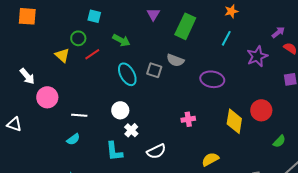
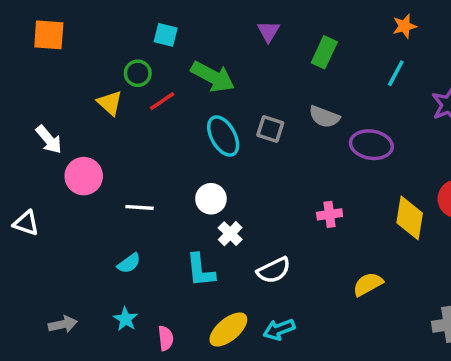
green rectangle: (185, 26) -> (324, 52), size x0.7
green arrow: (121, 40) -> (213, 77), size x1.4
gray semicircle: (175, 60) -> (324, 117), moved
cyan semicircle: (73, 139) -> (129, 263), moved

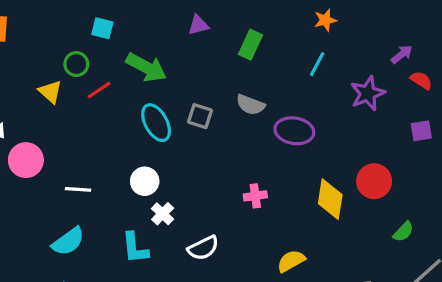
purple triangle: (268, 31) -> (198, 25), turned 45
cyan semicircle: (129, 263) -> (68, 241), size x1.5

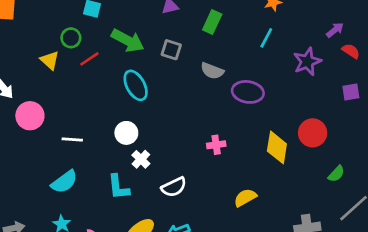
gray square: (200, 116) -> (171, 50), moved

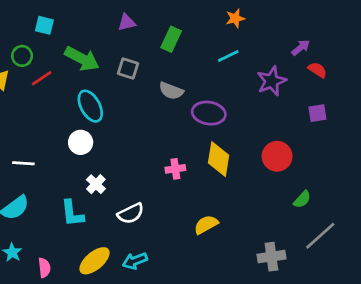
cyan line: (266, 38) -> (228, 56), turned 36
white circle: (126, 133) -> (81, 142), moved
yellow diamond: (277, 147) -> (219, 159), moved

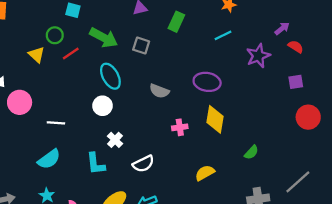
gray semicircle: (171, 91) -> (159, 91), moved
red circle: (277, 156) -> (308, 117), moved
green semicircle: (302, 199) -> (251, 152), moved

